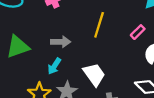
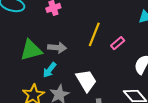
pink rectangle: (138, 32) -> (118, 43), moved
green triangle: (18, 47) -> (31, 50), moved

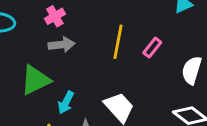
gray arrow: (57, 48) -> (61, 45), moved

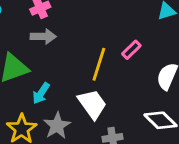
yellow line: (118, 42) -> (99, 64), moved

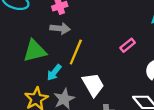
yellow line: (99, 64) -> (76, 52), moved

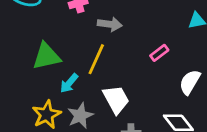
gray arrow: (60, 28) -> (110, 24), moved

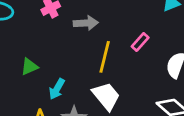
green triangle: (46, 56) -> (29, 67), size x0.6
yellow line: (96, 59) -> (105, 57), moved

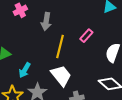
gray arrow: (86, 23) -> (46, 21), turned 102

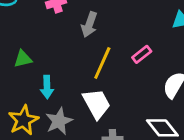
cyan arrow: (25, 70) -> (47, 87), turned -42

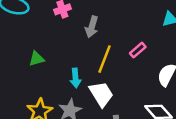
cyan arrow: (47, 87) -> (75, 78), moved

